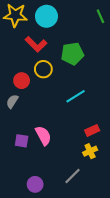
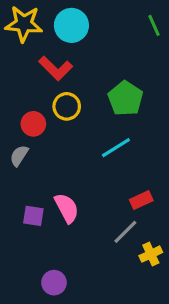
green pentagon: (72, 54) -> (125, 98), moved, turned -30
yellow cross: (90, 151) -> (151, 254), moved
gray line: (72, 176) -> (125, 232), moved

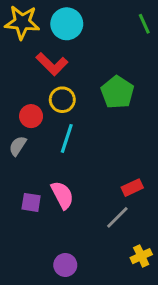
cyan line: (116, 148) -> (67, 138), moved, turned -40
yellow cross: (151, 254) -> (141, 256), moved
purple circle: (54, 283) -> (65, 265), moved

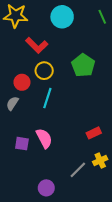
cyan circle: (67, 24) -> (62, 17), moved
gray line: (117, 217) -> (78, 170), moved
yellow cross: (141, 256) -> (100, 160), moved

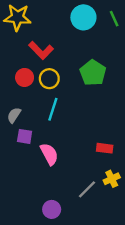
cyan circle: (62, 17) -> (83, 17), moved
red circle: (22, 82) -> (25, 77), moved
red rectangle: (94, 133) -> (105, 148), turned 32
purple square: (22, 144) -> (25, 136), moved

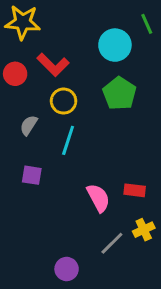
cyan circle: (83, 17) -> (115, 45), moved
red circle: (25, 77) -> (15, 74), moved
gray semicircle: (14, 115) -> (29, 125), moved
pink semicircle: (49, 154) -> (98, 198), moved

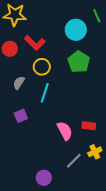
purple square: (32, 175) -> (21, 116), turned -32

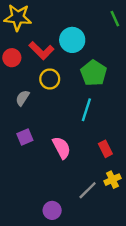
cyan circle: (76, 30) -> (72, 40), moved
cyan line: (45, 93) -> (86, 110), moved
red rectangle: (89, 126) -> (105, 149), turned 56
pink semicircle: (65, 131) -> (62, 148), moved

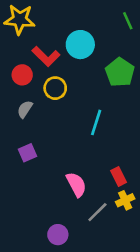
red circle: (12, 58) -> (22, 75), moved
green pentagon: (94, 73) -> (120, 72), moved
pink semicircle: (62, 148) -> (76, 184), moved
red rectangle: (105, 149) -> (119, 177), moved

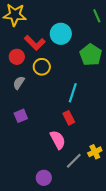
red rectangle: (119, 177) -> (69, 118), moved

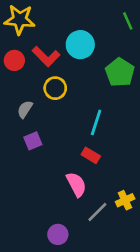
red circle: (17, 57) -> (14, 60), moved
purple square: (21, 116) -> (33, 141), moved
red rectangle: (69, 118) -> (91, 155), turned -32

